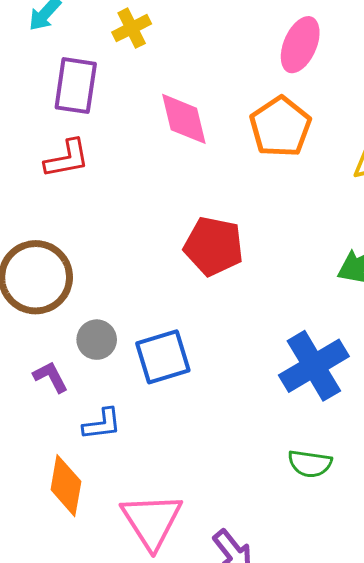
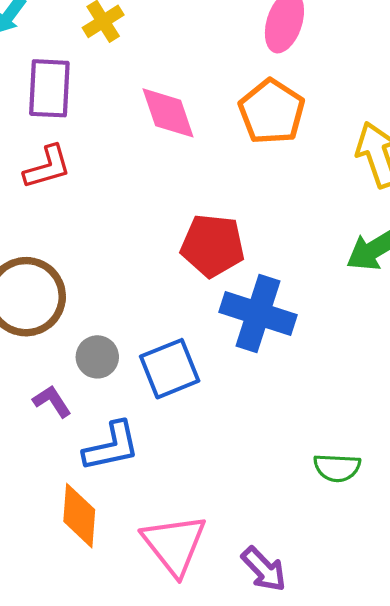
blue cross: (314, 366) -> (258, 313), moved, turned -36
blue L-shape: (102, 424) -> (111, 446), size x1.4

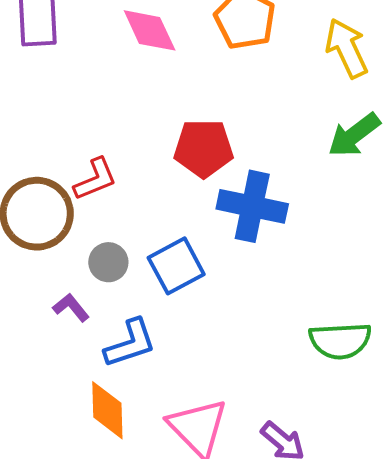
red L-shape: (47, 167) -> (95, 179), moved
green semicircle: (337, 468) -> (340, 341), size x1.4

